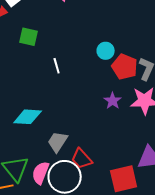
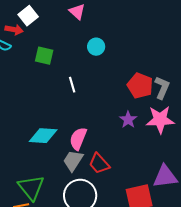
cyan circle: (106, 51) -> (96, 47), moved
red trapezoid: (82, 159) -> (99, 164), moved
pink semicircle: (41, 173) -> (78, 139), moved

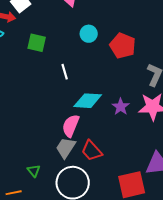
red pentagon: (140, 86) -> (123, 46), moved
cyan diamond: (43, 136) -> (88, 101), moved
green triangle: (31, 188) -> (34, 171), moved, size x0.5

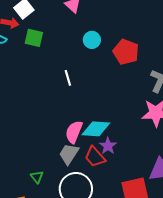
green square: (37, 43) -> (34, 38), moved
cyan diamond: (88, 101) -> (96, 129), moved
purple star: (121, 107) -> (108, 146), moved

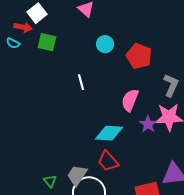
pink semicircle: (74, 132) -> (130, 100), moved
purple star: (108, 146) -> (148, 124), moved
gray trapezoid: (69, 154) -> (77, 175), moved

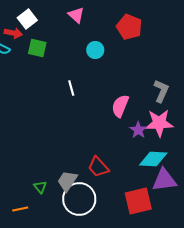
red pentagon: (139, 56) -> (129, 27), moved
cyan diamond: (109, 133) -> (153, 159), moved

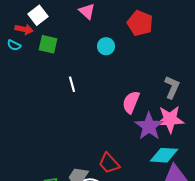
white line: (71, 88) -> (72, 84), moved
purple star: (138, 130) -> (149, 126), size x1.6

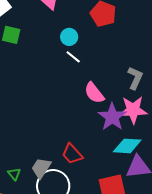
white line: (72, 84) -> (73, 57), moved, turned -35
pink semicircle: (131, 102) -> (94, 93), turned -60

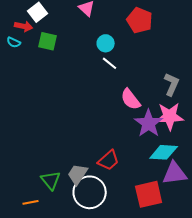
red trapezoid: (72, 154) -> (109, 160), turned -90
green triangle: (14, 174) -> (51, 180), size x1.5

